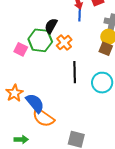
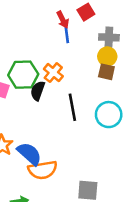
black semicircle: (51, 26) -> (38, 91), moved
orange semicircle: (43, 118) -> (43, 170), turned -35

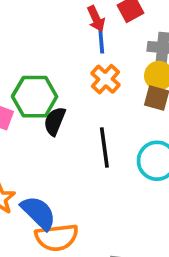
orange cross: (53, 73) -> (106, 79), moved

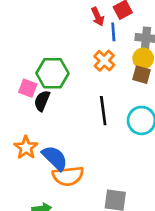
blue line: (101, 41) -> (113, 32), moved
black semicircle: (55, 121) -> (42, 101), moved

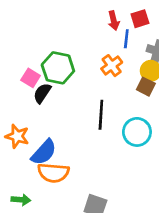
orange star: (26, 148) -> (17, 136), turned -30
blue semicircle: (55, 158) -> (44, 152), turned 76

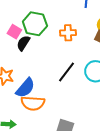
orange cross: (112, 66) -> (68, 33), moved, turned 35
black line: (101, 115) -> (67, 72), moved, turned 35

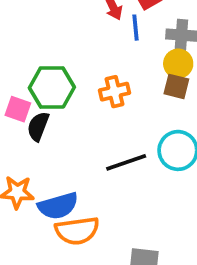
black line: (67, 72) -> (126, 162), turned 45
blue semicircle: (25, 88) -> (58, 206), turned 45

